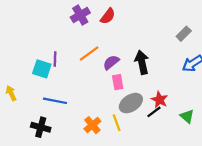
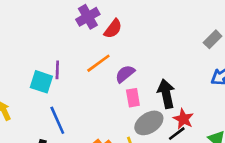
red semicircle: (108, 16) -> (113, 29), moved
black arrow: (142, 62) -> (166, 94), moved
blue line: (55, 101) -> (57, 120), turned 55

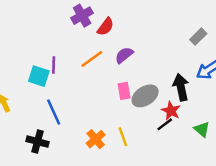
purple semicircle: (125, 74) -> (124, 55), moved
black arrow: (166, 94) -> (181, 87), moved
gray ellipse: (149, 123) -> (145, 96), moved

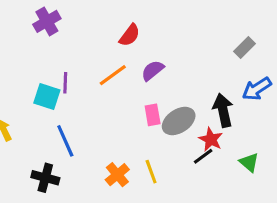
purple cross: (82, 16) -> (47, 21), moved

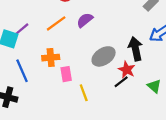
purple line: (65, 83) -> (22, 29), turned 48
pink rectangle: (153, 115) -> (66, 74), moved
orange cross: (117, 175) -> (51, 58), moved, turned 35

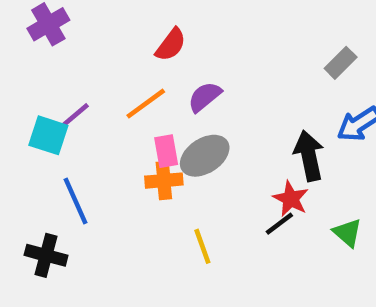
gray ellipse: (104, 56) -> (205, 156), moved
orange cross: (51, 58) -> (164, 181), moved
pink rectangle: (66, 74) -> (166, 151), moved

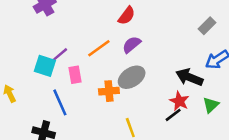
red semicircle: (171, 45) -> (127, 16), moved
pink rectangle: (166, 151) -> (75, 75), moved
black arrow: (309, 156) -> (189, 77), turned -56
green triangle: (347, 233) -> (211, 105), moved, turned 36

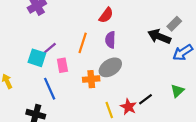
purple semicircle: (132, 45) -> (110, 40), turned -49
orange line: (99, 48) -> (83, 43), turned -36
black arrow: (189, 77) -> (159, 37), moved
red star: (179, 101) -> (128, 107), moved

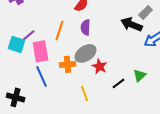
pink rectangle: (62, 65) -> (41, 51), size x1.5
blue line: (50, 89) -> (42, 76), moved
green triangle: (177, 91) -> (140, 75), moved
red star: (128, 107) -> (100, 66), moved

